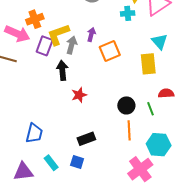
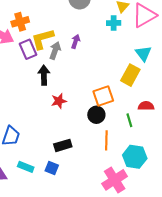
purple rectangle: (45, 46) -> (28, 49), turned -48
orange square: (110, 51) -> (103, 96), moved
yellow rectangle: (148, 64) -> (130, 75), turned 30
black circle: (126, 105) -> (96, 115), moved
cyan rectangle: (51, 163) -> (26, 167), turned -35

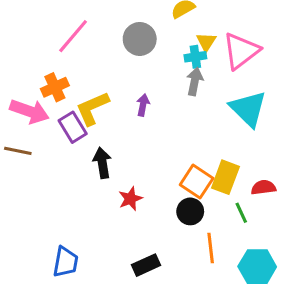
cyan cross: (114, 23) -> (195, 57), moved
gray arrow: (55, 51) -> (195, 81), moved
cyan triangle: (143, 54) -> (248, 109), size x1.5
yellow rectangle: (130, 75) -> (225, 177), moved
orange square: (103, 96) -> (197, 182), turned -30

